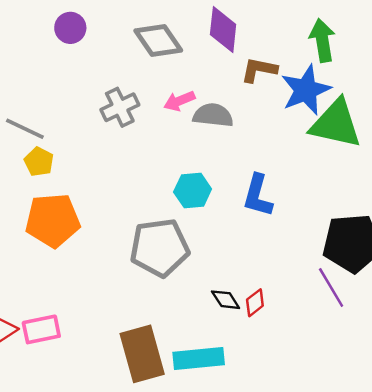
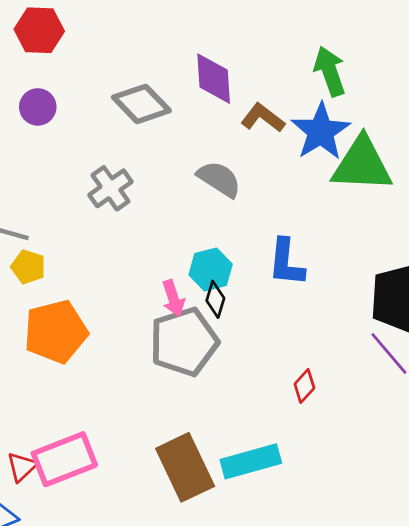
brown L-shape: (259, 70) -> (263, 118), turned 36
pink arrow: (179, 101) -> (173, 298), moved, turned -76
gray semicircle: (213, 115) -> (219, 179), turned 36
black diamond: (226, 300) -> (215, 299), moved, turned 60
pink rectangle: (41, 329) -> (64, 459), size x1.4

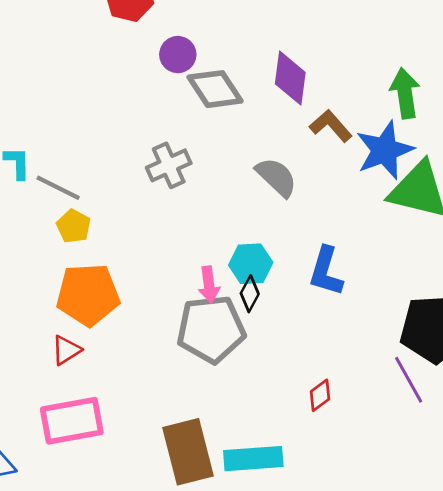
purple circle: (38, 107) -> (178, 55), moved
red triangle: (22, 467) -> (66, 350), moved

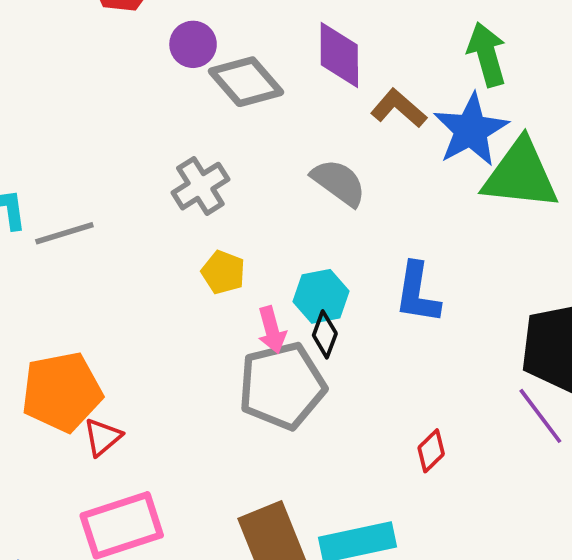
gray line: (58, 188) -> (64, 233), turned -36
yellow pentagon: (74, 226) -> (223, 272), moved
orange pentagon: (88, 295) -> (62, 392), moved

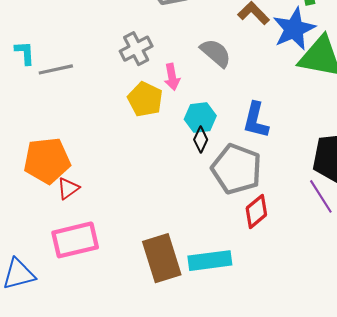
yellow pentagon: (223, 272) -> (145, 99), size x1.4
pink arrow: (272, 330) -> (172, 77), moved
gray pentagon: (282, 386) -> (237, 169), moved, turned 30
red diamond: (431, 451) -> (256, 211), size x1.4

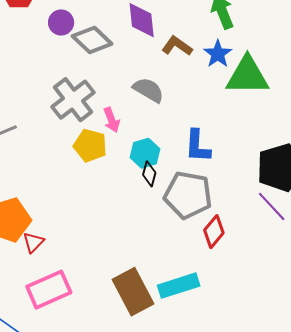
blue star: (294, 29) -> (218, 54), size x0.7
gray cross: (136, 49) -> (73, 100), size x1.4

